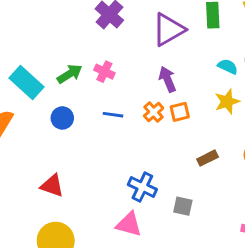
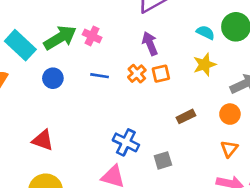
green arrow: (70, 74) -> (60, 38), size x1.4
gray square: (183, 206) -> (163, 160), turned -30

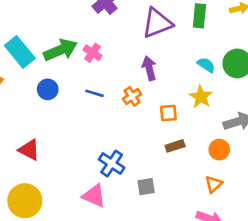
yellow star: (205, 65) -> (201, 97), turned -30
orange square: (161, 74) -> (168, 113), moved

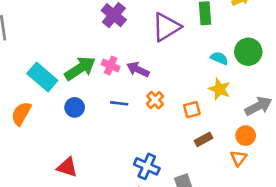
purple arrow: (149, 68) -> (138, 69), moved, turned -40
orange triangle: (214, 184) -> (239, 158), moved

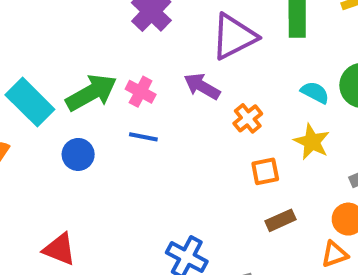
purple arrow: (138, 69) -> (202, 86), moved
orange cross: (155, 100) -> (248, 118), moved
blue line: (119, 103) -> (143, 137), moved
orange triangle: (239, 158) -> (334, 254), turned 30

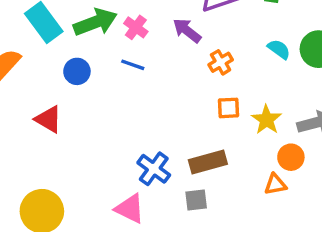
yellow star: (312, 142) -> (266, 120), moved
brown rectangle: (280, 220) -> (208, 162), moved, size x1.5
red triangle: (59, 249) -> (48, 119), moved

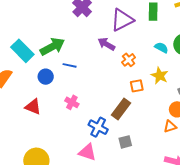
pink cross: (136, 27) -> (72, 102), moved
blue line: (133, 65) -> (70, 65), moved
yellow star: (266, 120) -> (160, 76), moved
brown rectangle: (208, 162) -> (121, 109), moved, turned -30

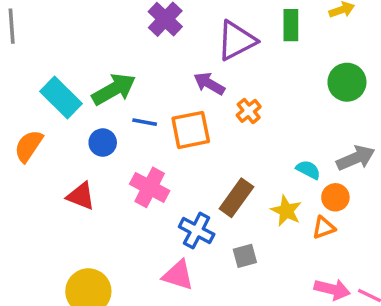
cyan semicircle: (161, 48) -> (308, 170), moved
yellow star: (160, 76) -> (286, 211), moved
orange square: (137, 86) -> (191, 130), moved, size x1.6
pink cross: (72, 102) -> (150, 187), size x1.5

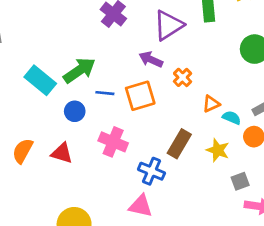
orange semicircle: (29, 146) -> (23, 151), moved
orange triangle: (324, 228) -> (211, 104), moved
gray square: (245, 256) -> (240, 181), moved

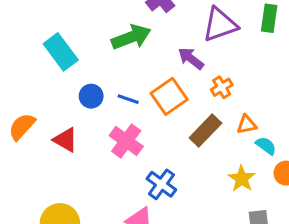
green arrow: (79, 70) -> (131, 37), moved
blue line: (105, 93) -> (128, 99), moved
orange square: (140, 96) -> (169, 96), turned -32
brown rectangle: (179, 144) -> (205, 130), moved

